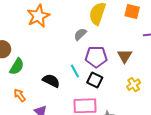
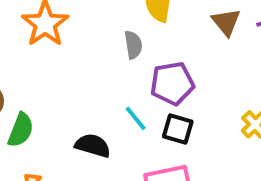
gray semicircle: (80, 34) -> (133, 45), turned 136
brown triangle: (125, 56) -> (226, 22), moved

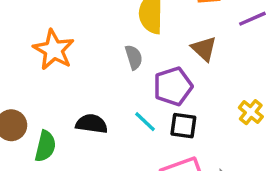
brown triangle: (226, 22) -> (204, 49), moved
black semicircle: (93, 146) -> (92, 124), moved

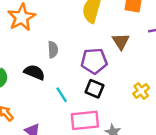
gray semicircle: (134, 57) -> (53, 50), moved
cyan line: (145, 122) -> (62, 95), moved

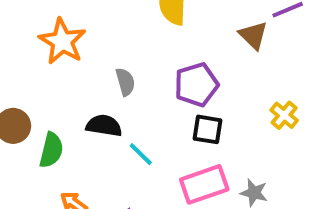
brown triangle: (121, 41) -> (253, 35), moved
cyan line: (62, 95) -> (141, 154), moved

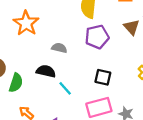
gray semicircle: (125, 82) -> (59, 48), turned -64
purple pentagon: (196, 85) -> (97, 37), moved

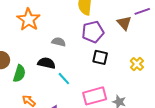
black square: (103, 77) -> (100, 57), moved

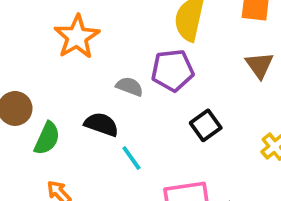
purple pentagon: (93, 32) -> (172, 70), moved
black square: (100, 57) -> (206, 125), turned 35

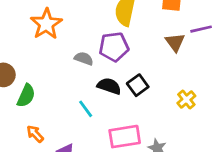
black semicircle: (101, 124) -> (109, 86), moved

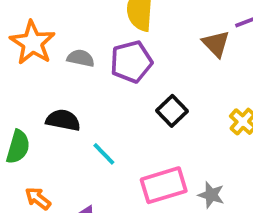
gray semicircle: (84, 59) -> (81, 58), moved
black semicircle: (109, 86) -> (63, 120), moved

